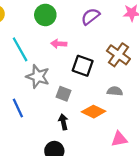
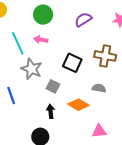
pink arrow: (59, 44) -> (41, 40), moved
brown cross: (118, 55) -> (105, 56), turned -30

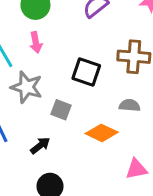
pink arrow: (41, 40) -> (36, 42), turned -104
black arrow: (51, 111) -> (40, 145), moved, turned 64

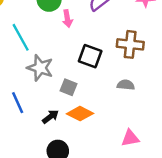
pink arrow: (36, 42) -> (67, 19), moved
orange diamond: (102, 133) -> (80, 114), moved

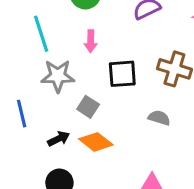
pink arrow: (67, 19) -> (91, 41), moved
black square: (90, 56) -> (122, 74), turned -35
gray star: (40, 68) -> (58, 76), turned -30

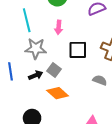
black arrow: (59, 139) -> (36, 75), moved

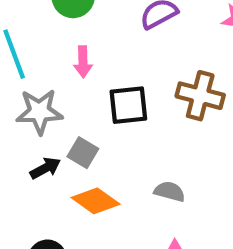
gray semicircle: (100, 80) -> (170, 191), moved

